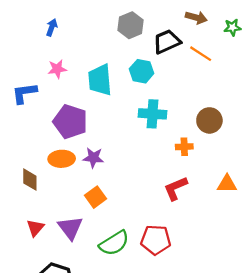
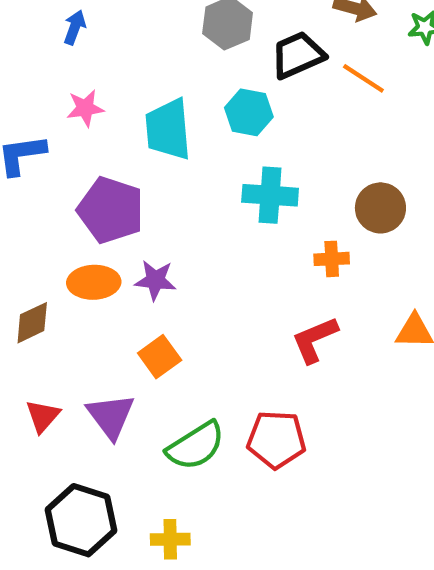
brown diamond: (30, 180) -> (32, 323), turned 65

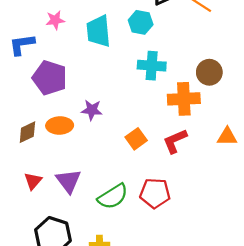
purple pentagon: (111, 210) -> (50, 78), moved
orange cross: (332, 259) -> (184, 99), size x1.8
orange ellipse: (94, 282) -> (60, 125), moved
orange square: (160, 357) -> (136, 139), moved

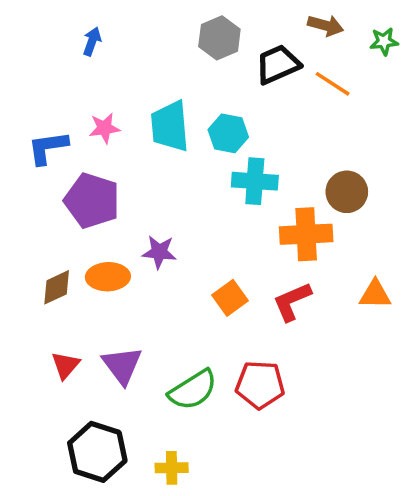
pink star: (55, 20) -> (104, 128), moved
cyan hexagon: (141, 22) -> (228, 133), moved

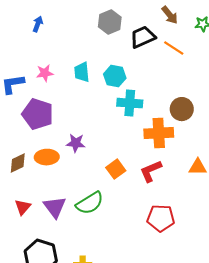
brown arrow: (326, 25) -> (170, 15), turned 36
cyan trapezoid: (170, 126) -> (82, 72), size x0.7
red pentagon: (260, 385) -> (161, 218), moved
green semicircle: (193, 390) -> (90, 203), moved

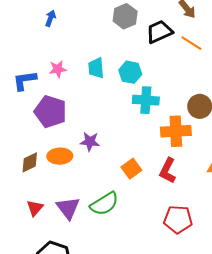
red L-shape: (151, 171) -> (168, 171), turned -40

